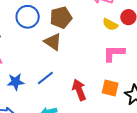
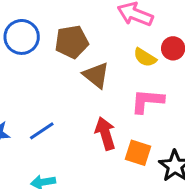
brown triangle: (53, 42) -> (96, 75), moved
red arrow: (79, 90) -> (105, 133), moved

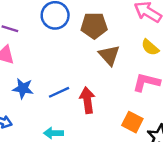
red arrow: (105, 133) -> (87, 100), moved

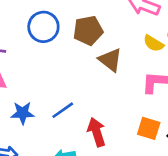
red arrow: (87, 100) -> (97, 132), moved

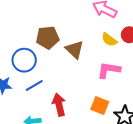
blue circle: (43, 27) -> (24, 60), moved
brown pentagon: (88, 30) -> (48, 38), moved

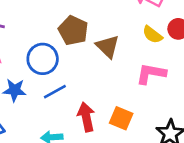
brown pentagon: (48, 38) -> (73, 30), turned 30
orange square: (100, 105) -> (121, 118), moved

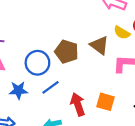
brown pentagon: (73, 30) -> (67, 52), moved
brown triangle: (108, 46) -> (99, 45), moved

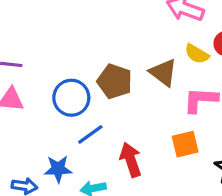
blue star: (18, 90) -> (58, 169), moved
orange square: (106, 102) -> (185, 144), moved, turned -30

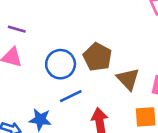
brown triangle: (163, 73) -> (128, 79), moved

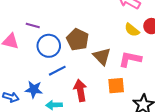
purple line: (17, 29) -> (33, 26), moved

